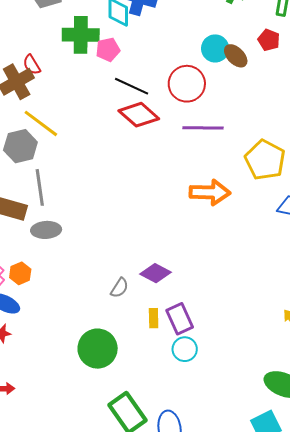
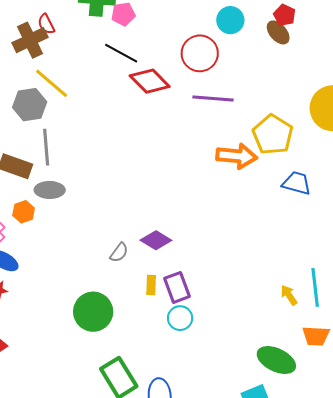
brown ellipse: (236, 56) -> (278, 32), moved
black line: (132, 86) -> (121, 53), moved
orange arrow: (210, 192) -> (237, 156), moved
orange hexagon: (20, 273) -> (24, 212), moved

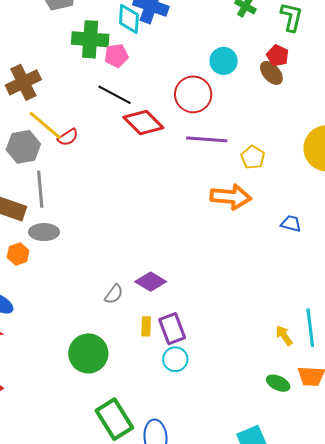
red semicircle: (46, 24) -> (68, 137), moved, turned -95
yellow pentagon: (273, 135) -> (253, 157), moved, size x0.6
blue trapezoid: (297, 183) -> (291, 224), size x0.7
green ellipse: (276, 360) -> (278, 383), moved, size x0.6

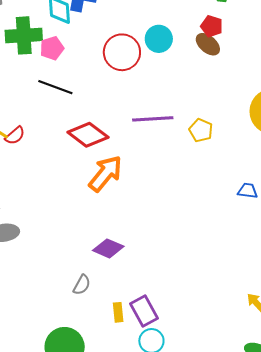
red circle: (193, 94) -> (122, 52), moved
red diamond: (143, 122) -> (88, 135), moved
orange arrow: (231, 197) -> (105, 173), moved, turned -48
purple diamond: (151, 282) -> (108, 248), moved

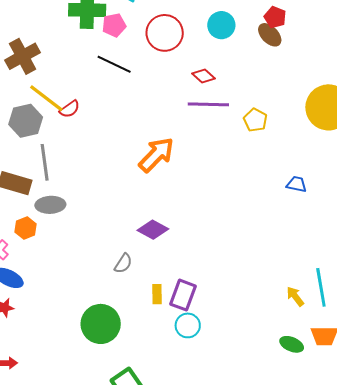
red circle: (122, 52) -> (165, 33), moved
red diamond: (88, 135) -> (203, 76), moved, size x0.6
purple rectangle: (144, 311) -> (183, 295), turned 44

